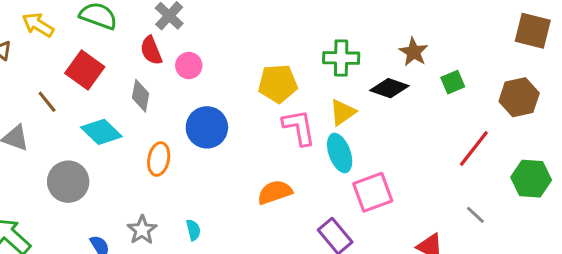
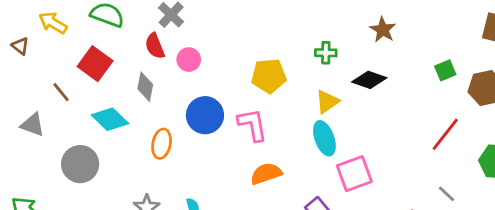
brown star: (414, 52) -> (383, 30), moved
green cross: (341, 58) -> (326, 53), size x0.7
green square: (453, 82) -> (445, 70), moved
pink L-shape: (299, 127) -> (252, 125), moved

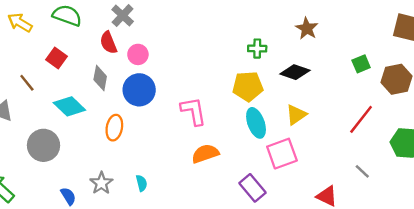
red square: (95, 64) -> (56, 58), size x0.7
yellow pentagon: (269, 76) -> (248, 86), moved
yellow triangle: (327, 102) -> (296, 115), moved
blue circle: (205, 115) -> (139, 90), moved

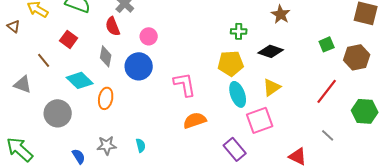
pink circle: (138, 54) -> (149, 36), moved
orange ellipse: (114, 128) -> (106, 98), moved
gray star: (101, 183) -> (107, 145), turned 30

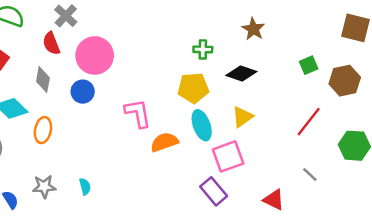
pink circle: (149, 36) -> (95, 55), size x1.8
blue circle: (139, 66) -> (83, 92), size x0.7
orange semicircle: (195, 120) -> (164, 142), moved
purple rectangle: (235, 149) -> (214, 191), moved

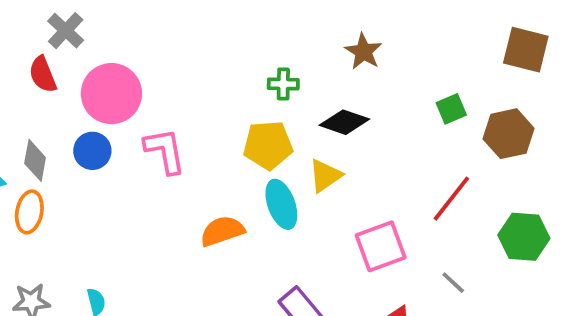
gray diamond: (43, 80) -> (35, 160), moved
pink L-shape: (138, 113) -> (165, 151), moved
yellow triangle: (243, 117) -> (325, 176), moved
pink square: (228, 156) -> (381, 246), moved

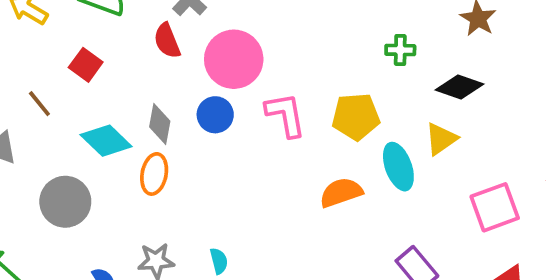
yellow pentagon: (268, 145) -> (356, 117), moved

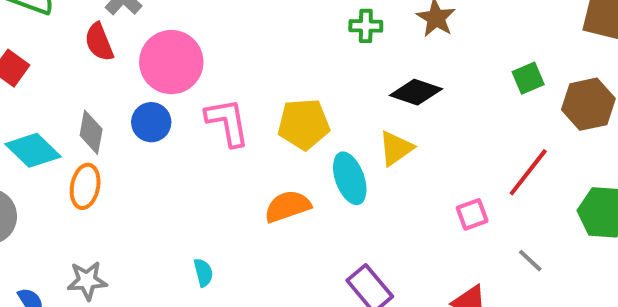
green cross: (400, 50) -> (366, 26), moved
pink square: (495, 207) -> (472, 214), moved, size x0.6
cyan semicircle: (219, 261) -> (203, 273), moved

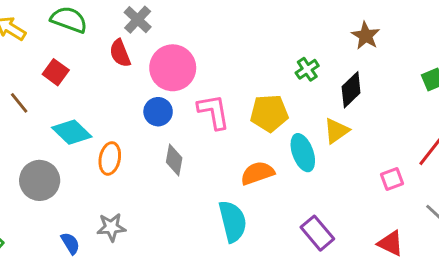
green cross: (366, 26) -> (307, 69), moved, turned -35
black diamond: (416, 92) -> (351, 90), turned -63
gray diamond: (91, 132) -> (174, 160), moved
cyan semicircle: (203, 273) -> (233, 221), moved, size x2.0

